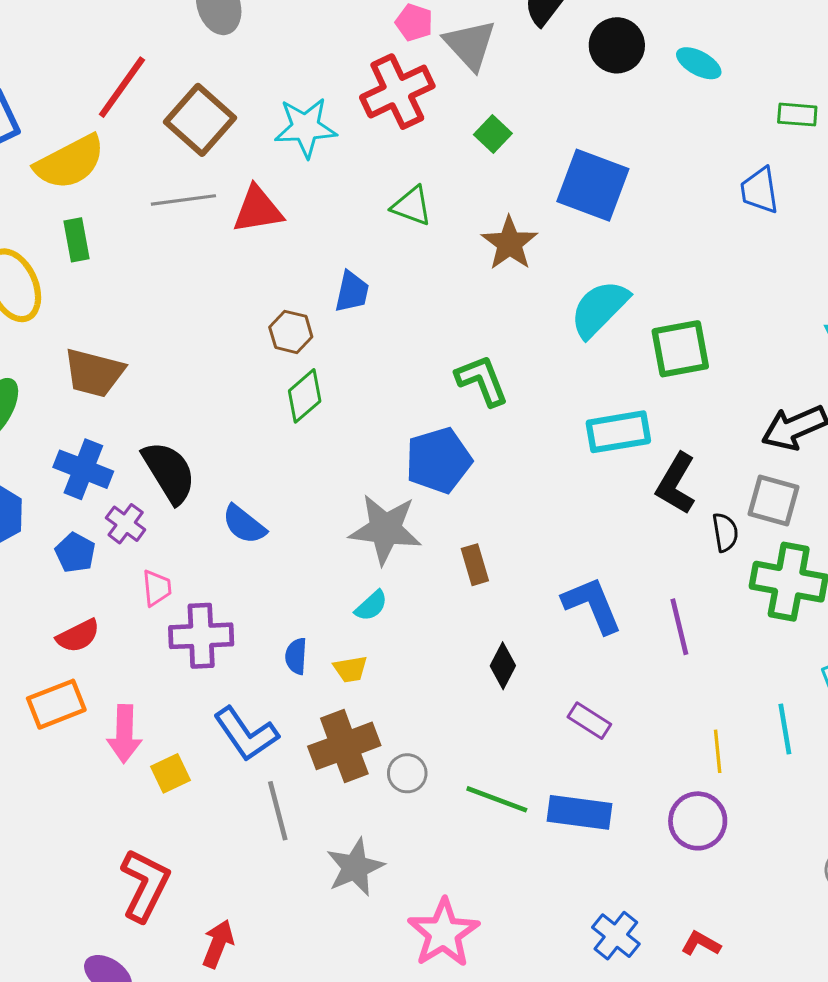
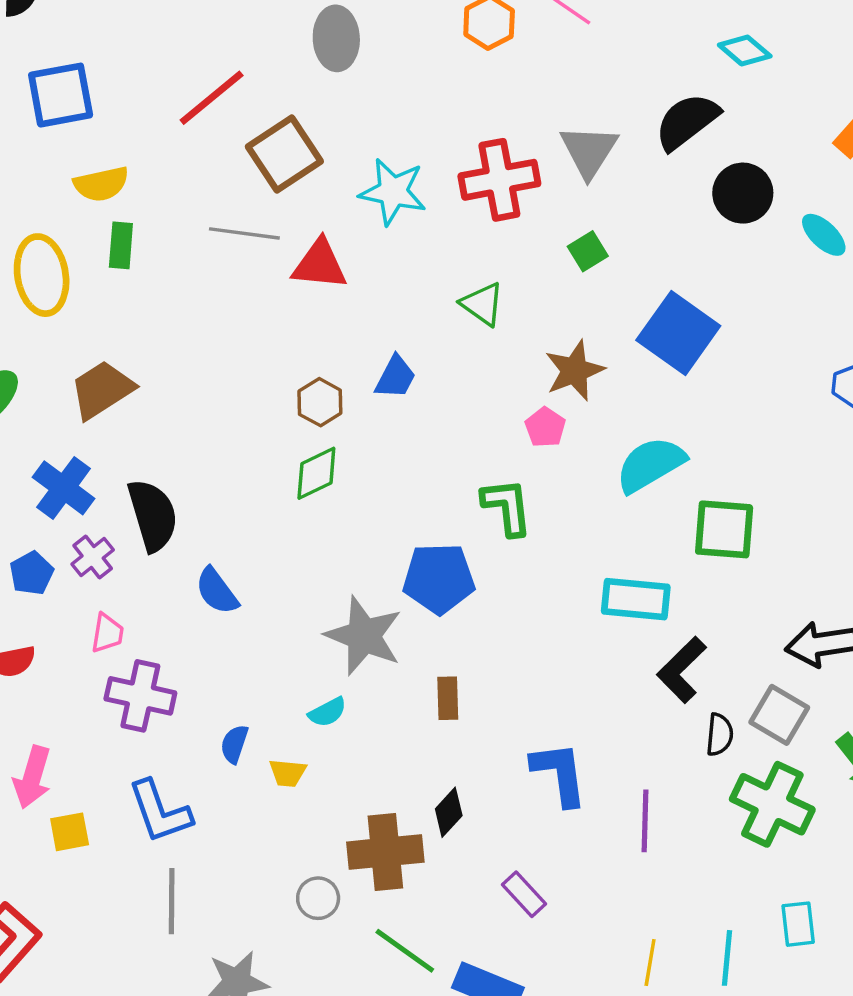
pink pentagon: (414, 22) -> (545, 427), moved
yellow semicircle: (70, 162) -> (101, 184), moved, size x0.7
brown trapezoid: (94, 373) -> (102, 390), turned 118
brown cross: (344, 746) -> (385, 852), moved

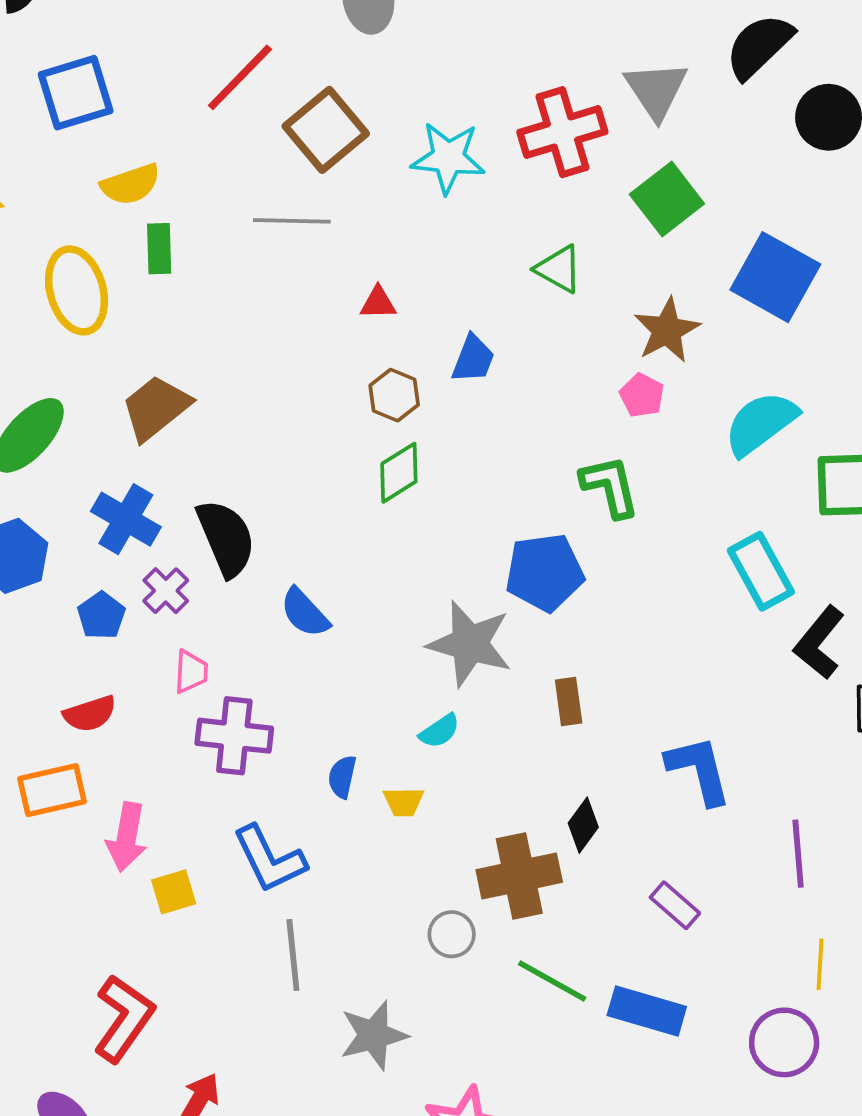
green square: (588, 251) -> (667, 199), size x1.6
red triangle: (320, 264) -> (378, 303), moved, size x0.6
cyan rectangle: (636, 599) -> (761, 571), turned 62
purple line: (645, 821) -> (798, 854), moved

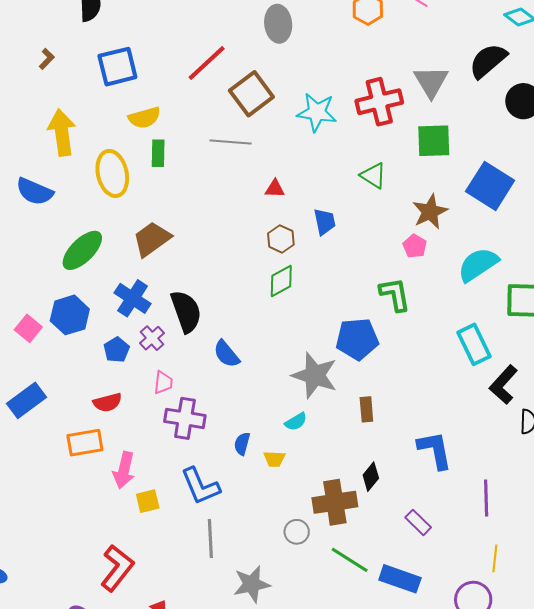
green square: (667, 199) -> (434, 141), turned 33
blue trapezoid: (473, 359) -> (325, 222), turned -36

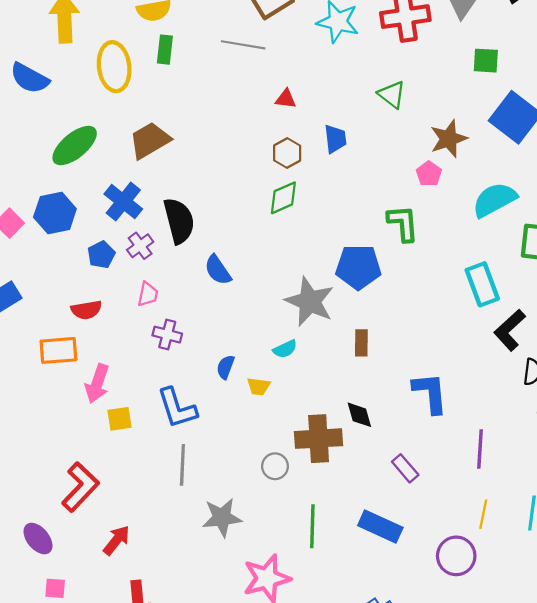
green square: (434, 141) -> (486, 61), moved, size x0.7
purple cross: (185, 418) -> (167, 335), size x0.7
black diamond: (371, 477) -> (359, 415), turned -60
green line: (350, 560) -> (312, 526), moved, turned 54

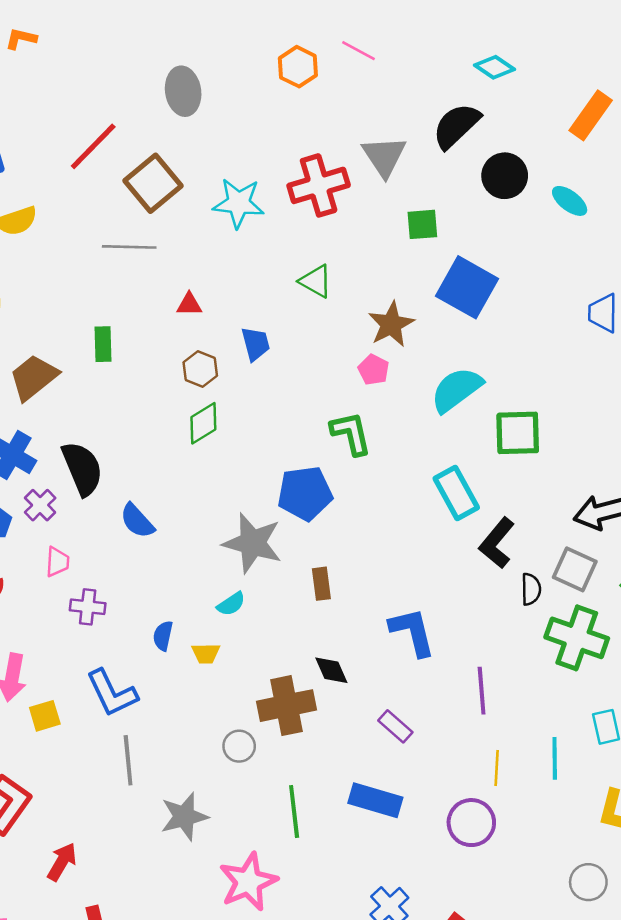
green rectangle: (165, 50) -> (103, 344), moved

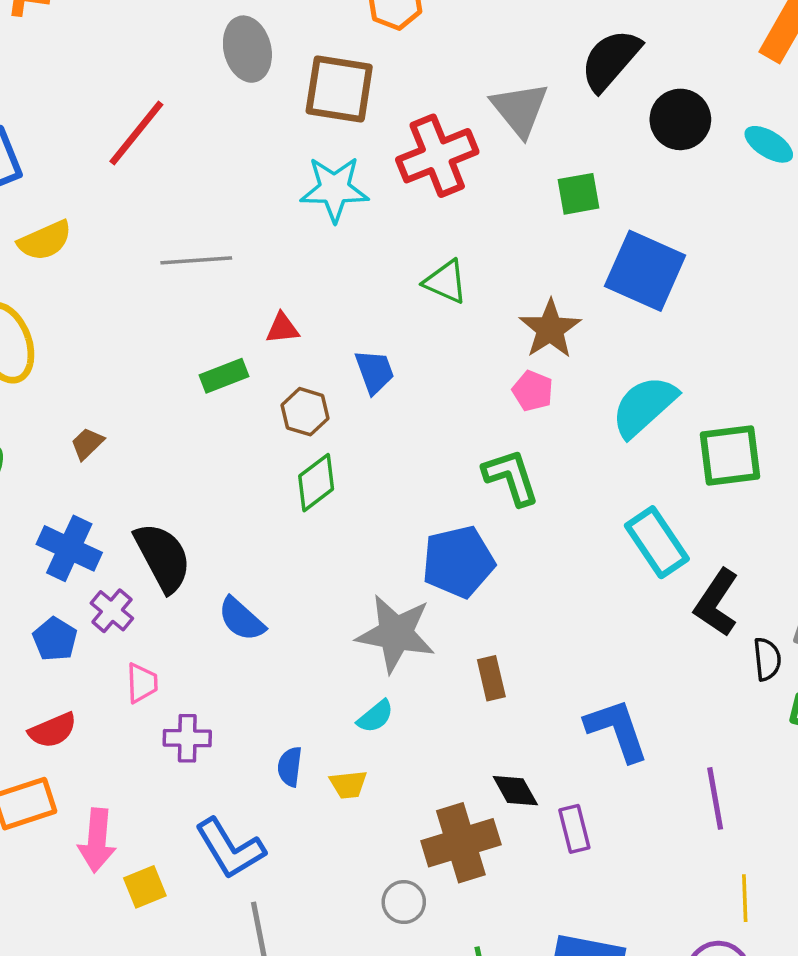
brown square: (153, 183) -> (339, 89), moved, turned -36
green rectangle: (103, 344) -> (224, 376), moved, turned 76
brown trapezoid: (34, 377) -> (87, 444), size x0.5
purple rectangle: (395, 726) -> (574, 829), moved, turned 40

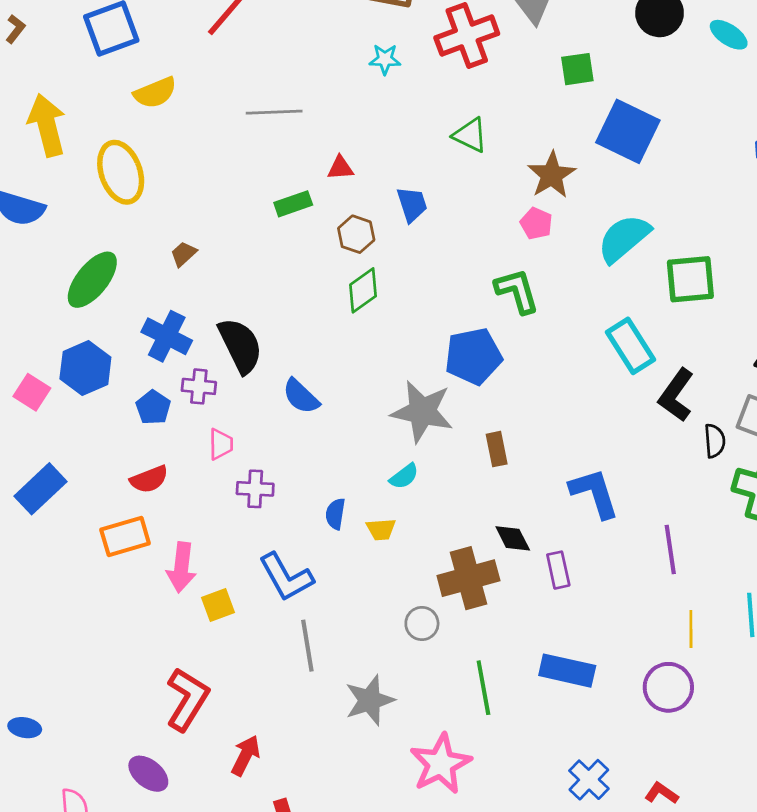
cyan star: (334, 189) -> (385, 59), size x0.6
purple cross: (112, 611) -> (199, 386), turned -36

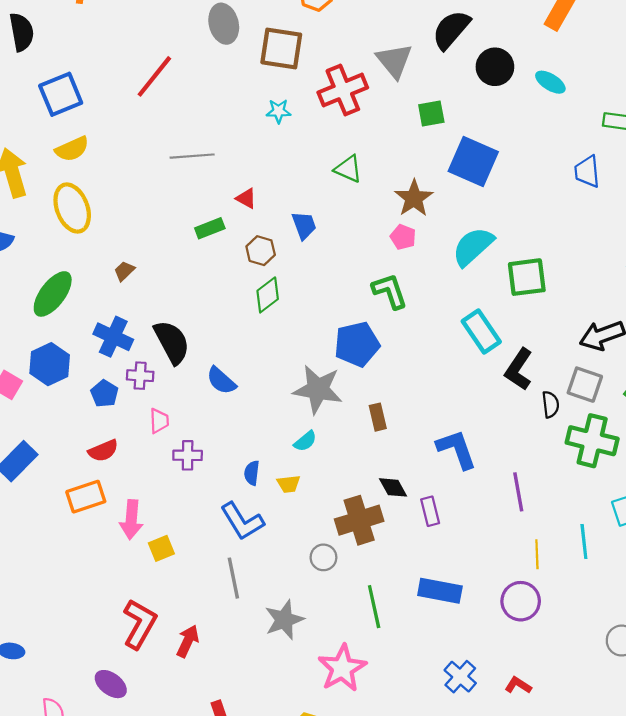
yellow semicircle: (155, 93) -> (72, 149), moved
red triangle: (340, 168) -> (246, 198), turned 35
blue L-shape: (286, 577) -> (242, 521), moved
red arrow: (246, 756) -> (188, 641), moved

